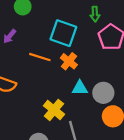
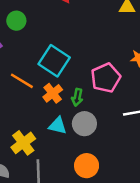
green arrow: (95, 14) -> (77, 97), moved
gray circle: (103, 93) -> (84, 124), moved

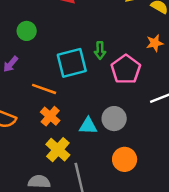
cyan square: (54, 61) -> (72, 63), turned -36
orange cross: (53, 93) -> (50, 116), moved
green arrow: (77, 97) -> (100, 50), moved

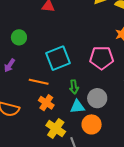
green arrow: (100, 50) -> (74, 87), moved
pink pentagon: (126, 69) -> (102, 58), turned -30
orange circle: (125, 159) -> (92, 124), moved

